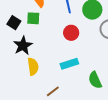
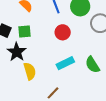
green square: (33, 18) -> (25, 31), moved
green semicircle: (95, 80) -> (92, 65), moved

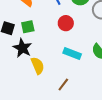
cyan rectangle: (65, 63) -> (72, 54), turned 54

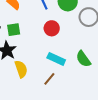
brown line: (63, 84) -> (49, 79), moved

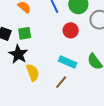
red circle: (52, 28) -> (71, 30), moved

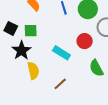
red circle: (71, 30) -> (85, 41), moved
cyan rectangle: (68, 62) -> (61, 53), moved

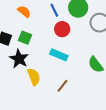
green square: (31, 31) -> (25, 38), turned 32
red circle: (85, 41) -> (62, 29), moved

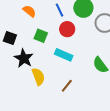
green square: (25, 38) -> (41, 36), moved

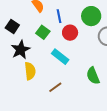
blue line: (59, 10) -> (59, 16), moved

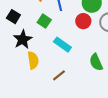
red circle: (70, 33) -> (83, 21), moved

